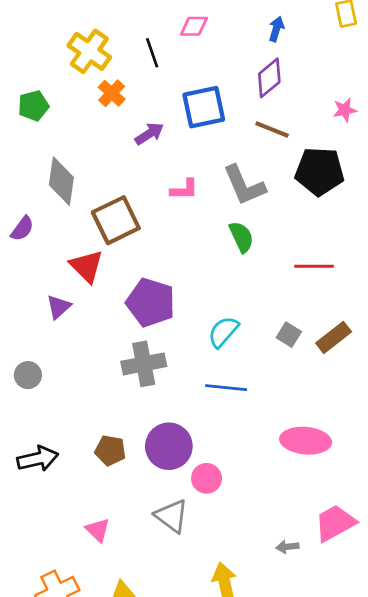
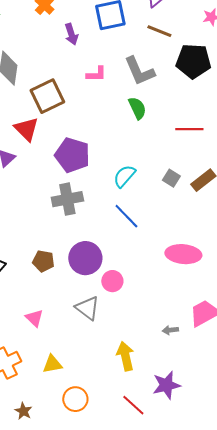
purple arrow: (149, 134) -> (71, 34), turned 105
blue line: (226, 388) -> (126, 216), turned 40

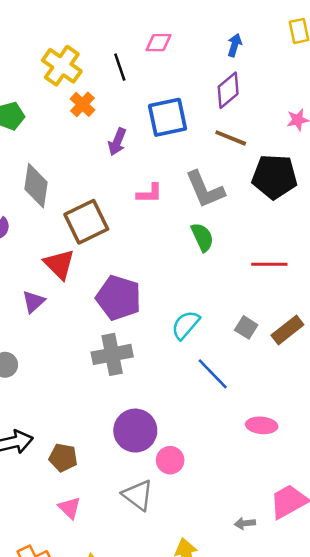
purple arrow: (71, 34) -> (117, 142), turned 40
blue line: (126, 216) -> (213, 374), moved
pink ellipse: (183, 254) -> (262, 425), size x0.7
brown pentagon: (43, 261) -> (63, 458), moved

